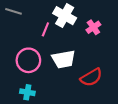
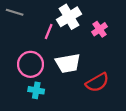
white cross: (65, 16) -> (69, 17), turned 30
cyan cross: (27, 92) -> (36, 90), moved

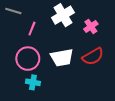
pink line: (49, 32) -> (32, 29), moved
red semicircle: (97, 82) -> (93, 56), moved

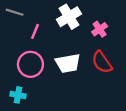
red semicircle: (93, 56) -> (102, 62), turned 85
cyan cross: (33, 82) -> (18, 95), moved

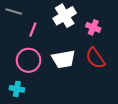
pink cross: (100, 29) -> (93, 27), turned -32

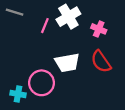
pink line: (33, 30) -> (45, 26), moved
pink circle: (29, 60) -> (42, 83), moved

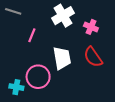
pink line: (45, 26) -> (32, 35), moved
white trapezoid: (67, 63) -> (62, 58), turned -90

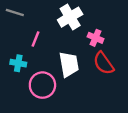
pink cross: (91, 27) -> (95, 38), moved
cyan cross: (16, 87) -> (18, 63), moved

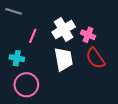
white cross: (70, 17) -> (64, 29), moved
pink circle: (42, 85) -> (26, 85), moved

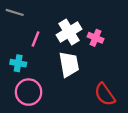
red semicircle: (95, 58) -> (105, 94), moved

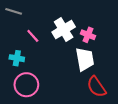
pink line: (35, 39) -> (33, 36), turned -64
white trapezoid: (69, 64) -> (85, 59), moved

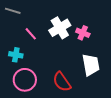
white trapezoid: (85, 59) -> (91, 65), moved
red semicircle: (96, 87) -> (62, 82), moved

